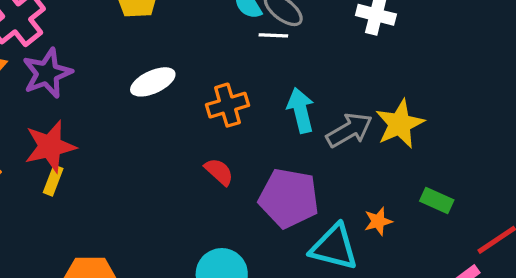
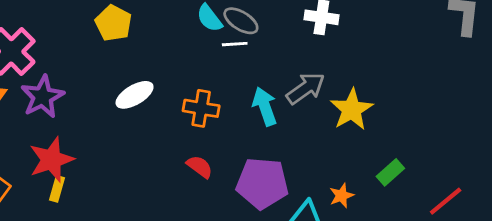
orange cross: (227, 105) -> (201, 108), turned 32
gray arrow: (349, 130) -> (306, 88), moved
green rectangle: (437, 200) -> (390, 172), turned -60

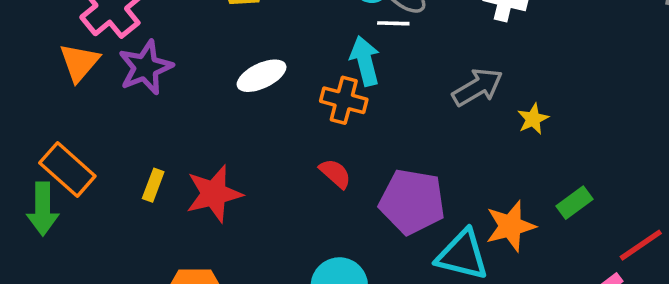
cyan arrow: (265, 106) -> (365, 61), moved
yellow star: (352, 109) -> (533, 119), size x0.6
red star: (51, 160) -> (214, 194), moved
orange star: (341, 196) -> (510, 226), size x1.6

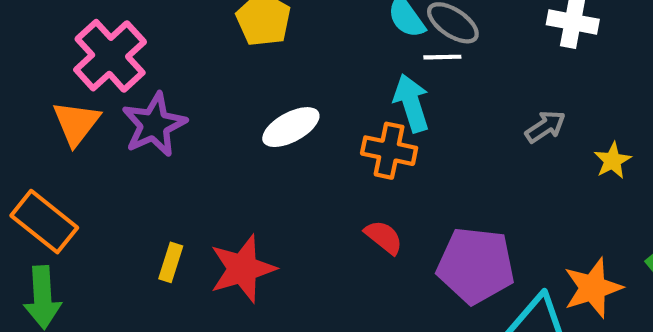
gray arrow: (478, 87) -> (545, 127), size x0.7
orange rectangle: (67, 170) -> (44, 222), moved

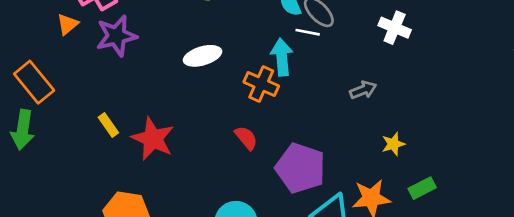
orange triangle: (76, 123) -> (68, 24), size x0.7
yellow star: (612, 161) -> (393, 144), moved
yellow rectangle: (171, 262) -> (108, 125), turned -65
red star: (243, 269) -> (153, 139), turned 30

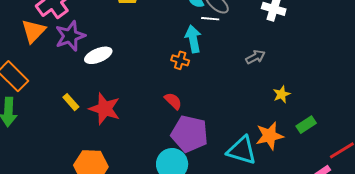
orange triangle: (68, 24) -> (33, 31), size x1.5
white ellipse: (203, 56) -> (98, 55), moved
orange cross: (261, 84) -> (180, 60), size x0.7
purple pentagon: (300, 168) -> (190, 134), moved

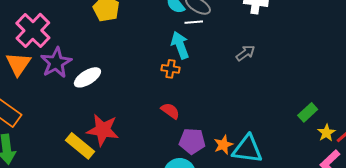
yellow star: (282, 94) -> (326, 133), moved
yellow rectangle: (71, 102) -> (80, 146), moved, size x1.6
purple pentagon: (190, 134) -> (192, 141), size x0.7
orange star: (270, 136) -> (223, 145), moved, size x0.7

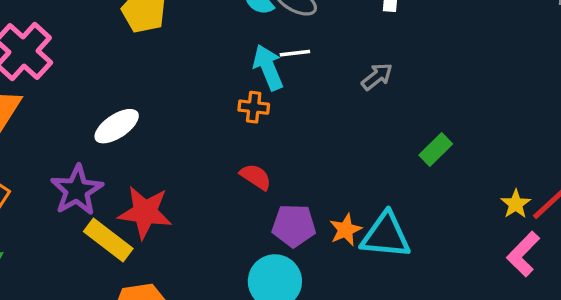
white line: (194, 22) -> (295, 53), moved
purple star: (56, 63) -> (77, 190), moved
green rectangle: (308, 112) -> (436, 150), moved

